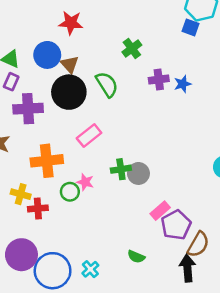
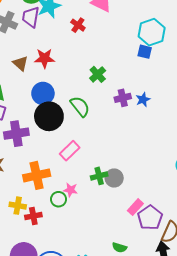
blue circle: (47, 55) -> (43, 93), moved
brown triangle: (70, 64) -> (21, 63), moved

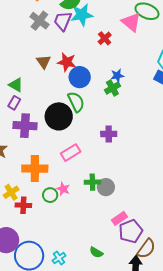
blue circle: (43, 93) -> (80, 77), moved
purple cross: (123, 98) -> (109, 134), moved
blue star: (143, 100) -> (117, 76), moved
green semicircle: (80, 106) -> (76, 102), moved
yellow cross: (18, 206) -> (11, 192), turned 35

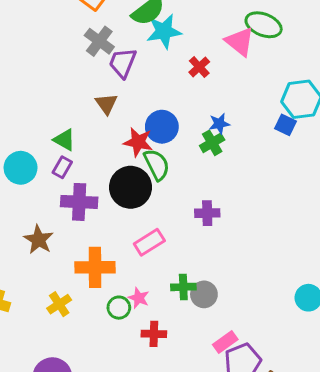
purple trapezoid: (63, 21) -> (123, 63), moved
red star: (67, 62) -> (138, 142), moved
red cross: (23, 205) -> (154, 334), moved

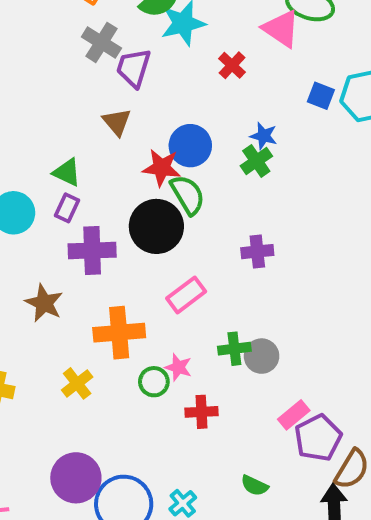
blue star: (219, 124) -> (264, 136), turned 30
blue square: (285, 125) -> (321, 96), moved

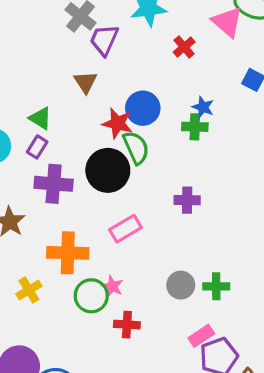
green cross: (256, 161) -> (195, 127), turned 30
green cross: (234, 349) -> (216, 286), moved
green circle: (154, 382) -> (91, 296), size x1.4

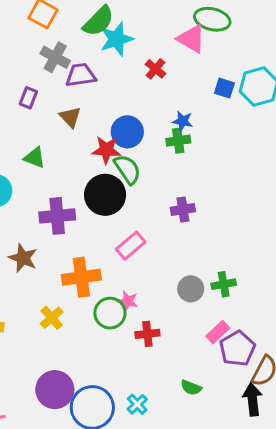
purple trapezoid: (104, 40) -> (81, 75), turned 68
purple rectangle: (37, 147) -> (28, 98), moved

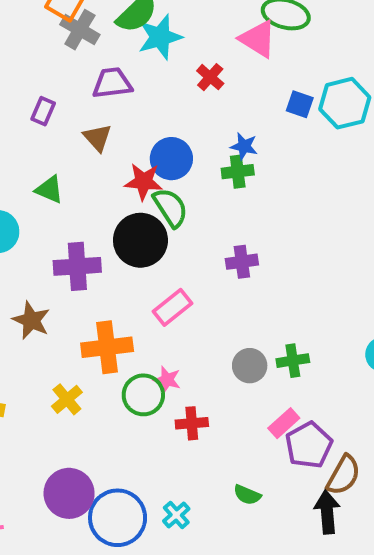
gray cross: (55, 57) -> (80, 30), moved

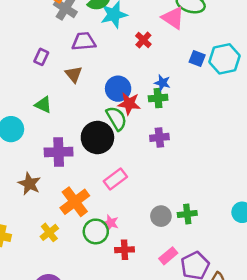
red star: (144, 182) -> (129, 104), moved
purple cross: (242, 262) -> (159, 137), moved
orange cross: (107, 347) -> (75, 202), turned -32
pink rectangle: (284, 423) -> (168, 256), moved

